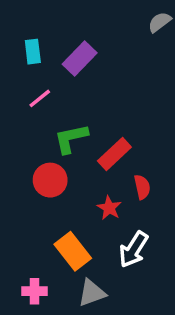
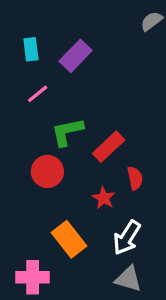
pink cross: (35, 291) -> (33, 277), size x1.4
gray triangle: (92, 293) -> (128, 279), moved, turned 36

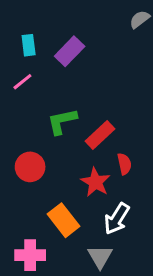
pink line: (38, 94) -> (22, 82), moved
red circle: (47, 171) -> (30, 167), moved
red star: (104, 198) -> (95, 182), size x1.4
gray triangle: (128, 279) -> (100, 257), moved, turned 44

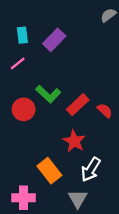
green L-shape: (62, 121) -> (48, 94), turned -125
red semicircle: (124, 164) -> (105, 111), moved, turned -35
red circle: (30, 167) -> (24, 109), moved

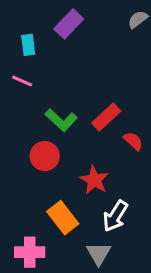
purple rectangle: (54, 40) -> (69, 24), moved
pink line: (18, 63) -> (22, 81), turned 63
red rectangle: (78, 105) -> (106, 117), moved
red circle: (24, 109) -> (45, 156), moved

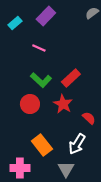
cyan rectangle: (28, 45) -> (15, 23), moved, turned 56
pink line: (22, 81) -> (39, 48), moved
red semicircle: (133, 141) -> (89, 118), moved
red star: (94, 180) -> (63, 104), moved

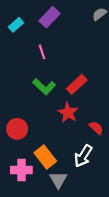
pink line: (39, 48) -> (42, 52), turned 48
red circle: (30, 104) -> (17, 129), moved
pink cross: (20, 168) -> (21, 170), moved
gray triangle: (66, 169) -> (58, 180), moved

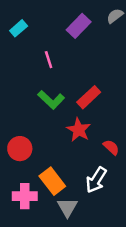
purple rectangle: (50, 17) -> (79, 26), moved

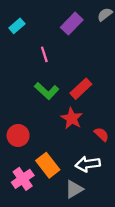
white arrow: (96, 180) -> (88, 164), turned 50
pink cross: (25, 196) -> (23, 179), turned -35
gray triangle: (67, 207) -> (74, 189), moved, turned 30

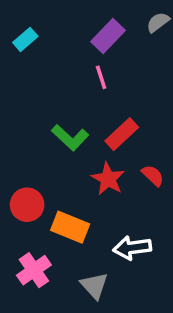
pink line: (44, 54) -> (101, 77), moved
red semicircle: (101, 134) -> (153, 175), moved
orange rectangle: (48, 165) -> (70, 227), moved, turned -30
gray triangle: (74, 189) -> (94, 286), moved, turned -42

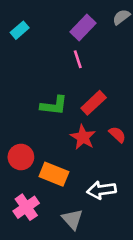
green L-shape: (70, 138) -> (54, 105), turned -36

